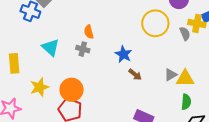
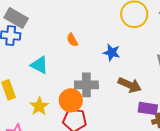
gray cross: (83, 49) -> (86, 85), moved, size x1.6
brown arrow: (135, 75) -> (130, 85), moved, size x1.6

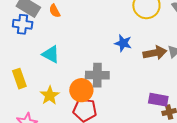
orange semicircle: (72, 40) -> (55, 11), moved
brown arrow: (130, 85) -> (155, 53), moved, turned -35

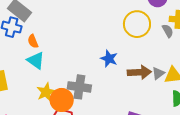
orange semicircle: (55, 11) -> (33, 41), moved
yellow star: (50, 95) -> (46, 92), moved

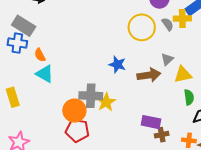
gray semicircle: (168, 31) -> (168, 24), moved
gray triangle: (158, 73) -> (167, 59), moved
yellow star: (46, 92) -> (106, 102), moved

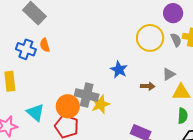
blue cross: (17, 43) -> (26, 49), moved
cyan triangle: (45, 74) -> (35, 112), moved
brown arrow: (149, 75) -> (148, 86), size x0.6

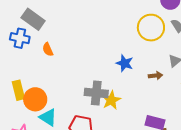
blue cross: (26, 49) -> (20, 38), moved
orange circle: (68, 106) -> (35, 99), moved

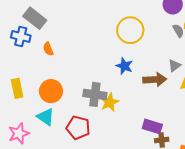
yellow circle: (151, 28) -> (130, 30), moved
brown arrow: (155, 76) -> (155, 80), size x1.6
orange circle: (35, 99) -> (51, 91), moved

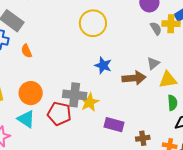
yellow circle: (130, 30) -> (93, 23), moved
purple rectangle: (152, 126) -> (114, 125), moved
red pentagon: (78, 128) -> (59, 114), moved

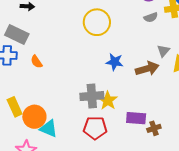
gray semicircle: (156, 28) -> (151, 17), moved, turned 112
orange circle: (31, 93) -> (34, 117), moved
red pentagon: (59, 114) -> (95, 128), moved
brown cross: (143, 138) -> (154, 128), moved

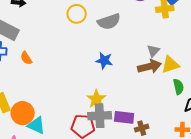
gray semicircle: (151, 17) -> (109, 22), moved, size x1.6
yellow circle: (97, 22) -> (77, 14), moved, size x0.7
brown arrow: (147, 69) -> (149, 66), moved
gray cross: (92, 96) -> (100, 116), moved

